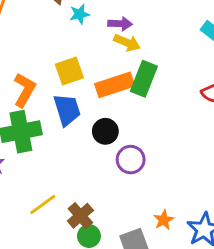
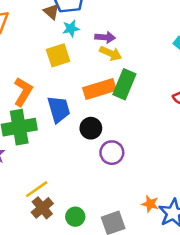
yellow square: (69, 71) -> (58, 55), moved
brown cross: (80, 216) -> (42, 208), moved
orange star: (164, 220) -> (150, 204), moved, turned -30

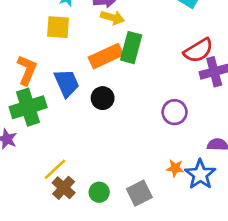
yellow square: (58, 55) -> (58, 27), turned 30
purple circle: (112, 153) -> (175, 112), moved

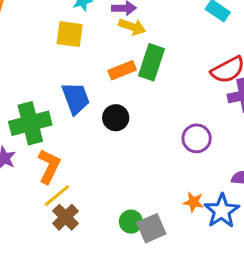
orange rectangle: (106, 56) -> (122, 70), size x0.7
orange L-shape: (27, 70) -> (49, 166), moved
green circle: (99, 192) -> (131, 222), moved

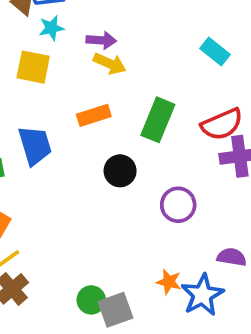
green rectangle: (151, 62) -> (158, 120), moved
black circle: (116, 118) -> (120, 171), moved

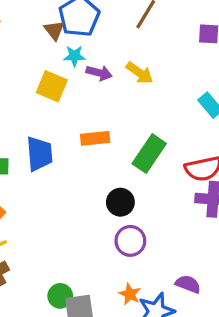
purple arrow: (101, 40) -> (99, 73), moved
yellow arrow: (110, 64) -> (140, 73), moved
black circle: (120, 171) -> (120, 202), moved
purple circle: (178, 205) -> (130, 241), moved

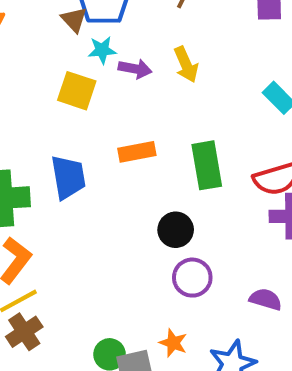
yellow arrow: (140, 73) -> (186, 64), turned 36
green rectangle: (149, 154) -> (207, 165), turned -39
purple semicircle: (188, 284) -> (266, 299), moved
orange star: (130, 294) -> (173, 343), moved

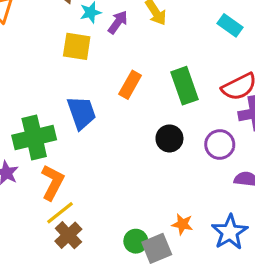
purple arrow: (135, 69) -> (118, 22), turned -55
orange rectangle: (137, 152) -> (130, 85), turned -40
purple circle: (192, 278) -> (220, 144), moved

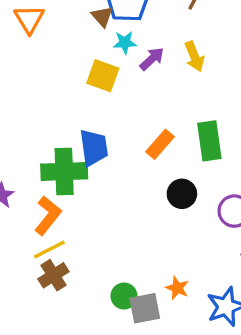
orange rectangle: (130, 85) -> (160, 144), moved
green cross: (34, 137) -> (64, 172), moved

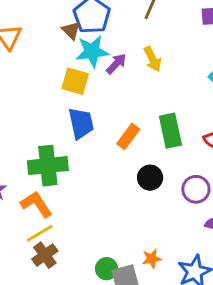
cyan star: (125, 43) -> (92, 51), size x1.6
blue trapezoid: (94, 148) -> (81, 123), moved
orange L-shape: (48, 215) -> (36, 204), turned -68
orange star: (177, 288) -> (152, 259), turned -30

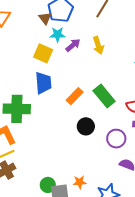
cyan star: (92, 51) -> (57, 35), size x0.7
green rectangle: (170, 131) -> (104, 96), turned -35

